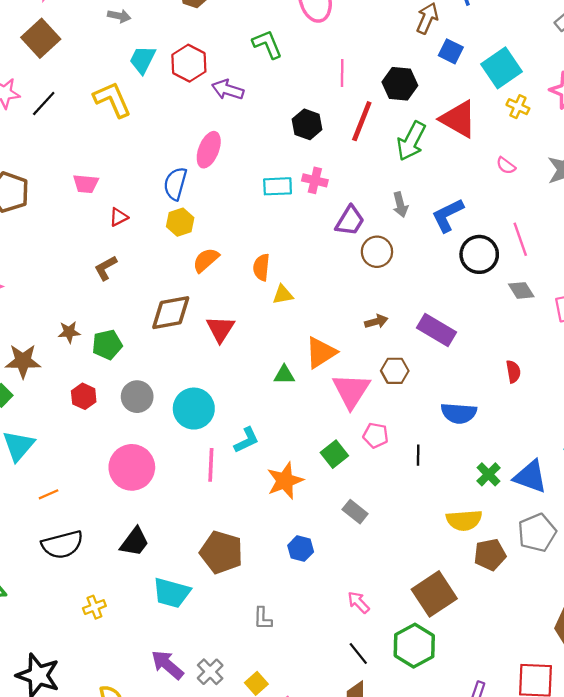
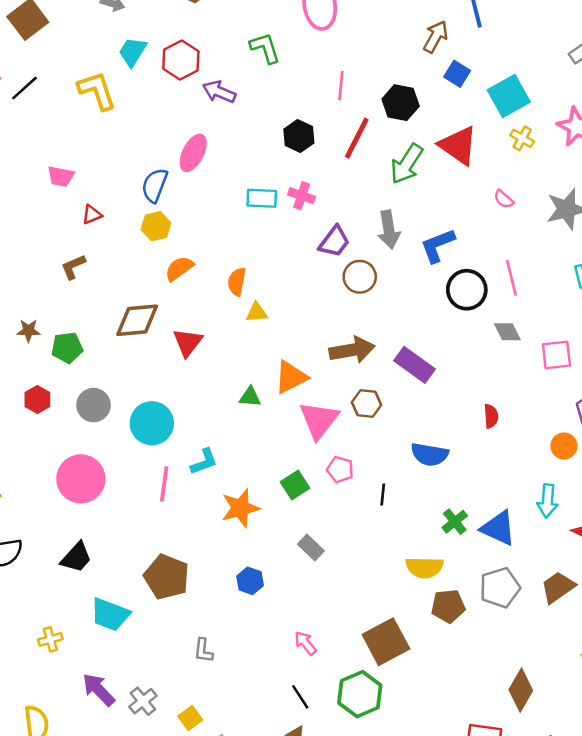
gray arrow: (400, 205) -> (389, 230), size x1.4
brown arrow: (376, 321) -> (352, 350), size x1.8
yellow cross: (94, 607) -> (50, 639), moved

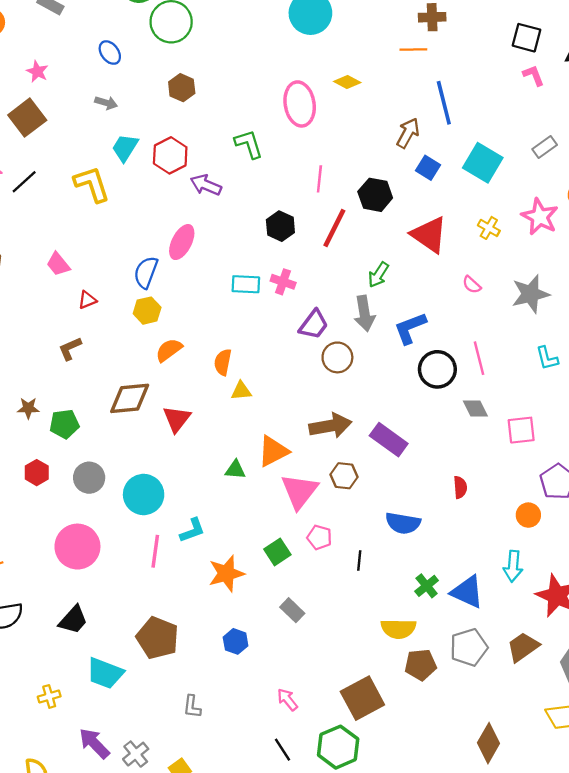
cyan square: (509, 96) -> (483, 163), moved, turned -30
green arrow: (407, 164) -> (378, 275), moved, size x0.7
pink trapezoid: (61, 176) -> (58, 264), turned 40

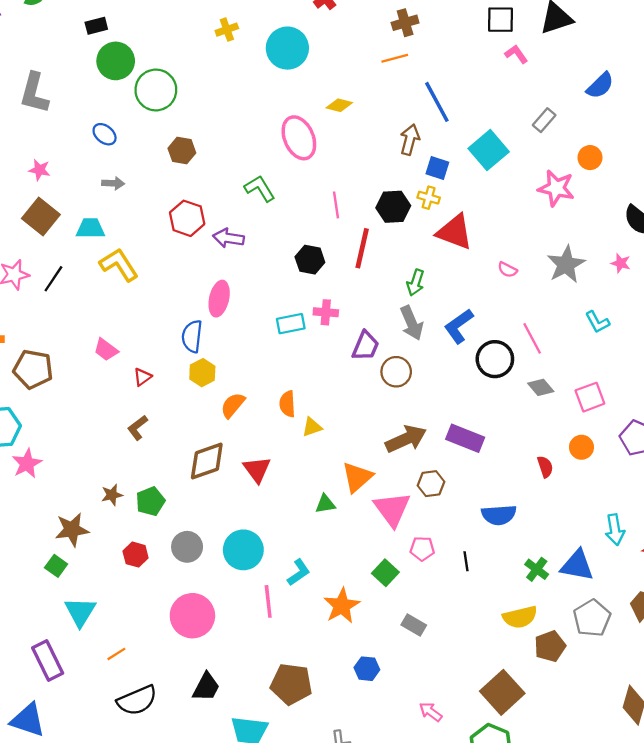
cyan trapezoid: (125, 148) -> (90, 228), moved, turned 72
cyan square: (483, 163) -> (489, 150), turned 33
yellow cross: (489, 228) -> (429, 198), moved
orange circle: (528, 515) -> (581, 447), moved

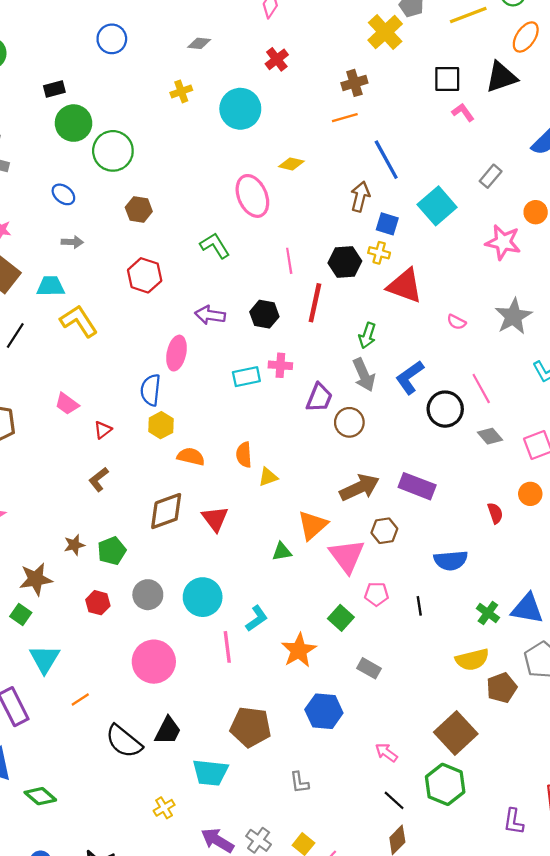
purple arrow: (228, 238) -> (210, 315), moved
orange semicircle: (233, 405) -> (191, 457), turned 64
blue hexagon: (367, 669) -> (324, 711), size x1.5
black semicircle: (137, 700) -> (124, 741), moved, turned 63

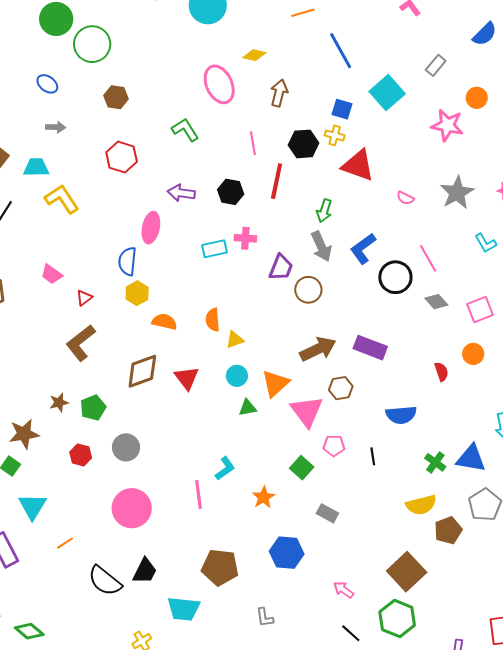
brown arrow: (360, 197) -> (279, 93), moved
brown L-shape: (99, 479) -> (81, 343), size x1.6
cyan circle: (203, 597) -> (237, 376), moved, size x0.6
orange star: (299, 650) -> (264, 497), size x0.7

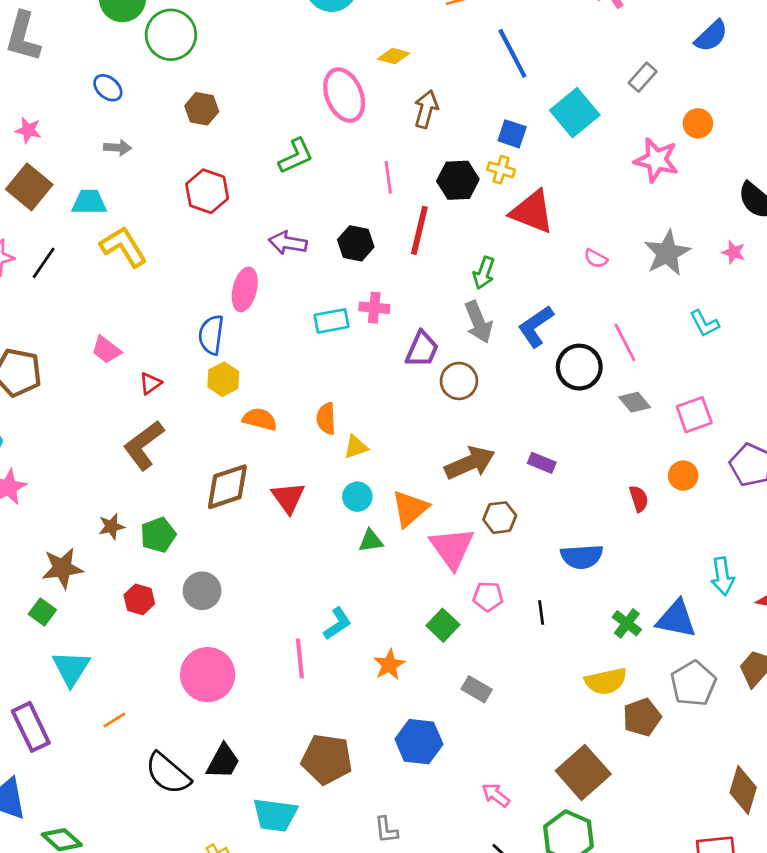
green L-shape: (185, 130) -> (296, 156), turned 96
purple rectangle: (370, 348) -> (542, 463), size x0.6

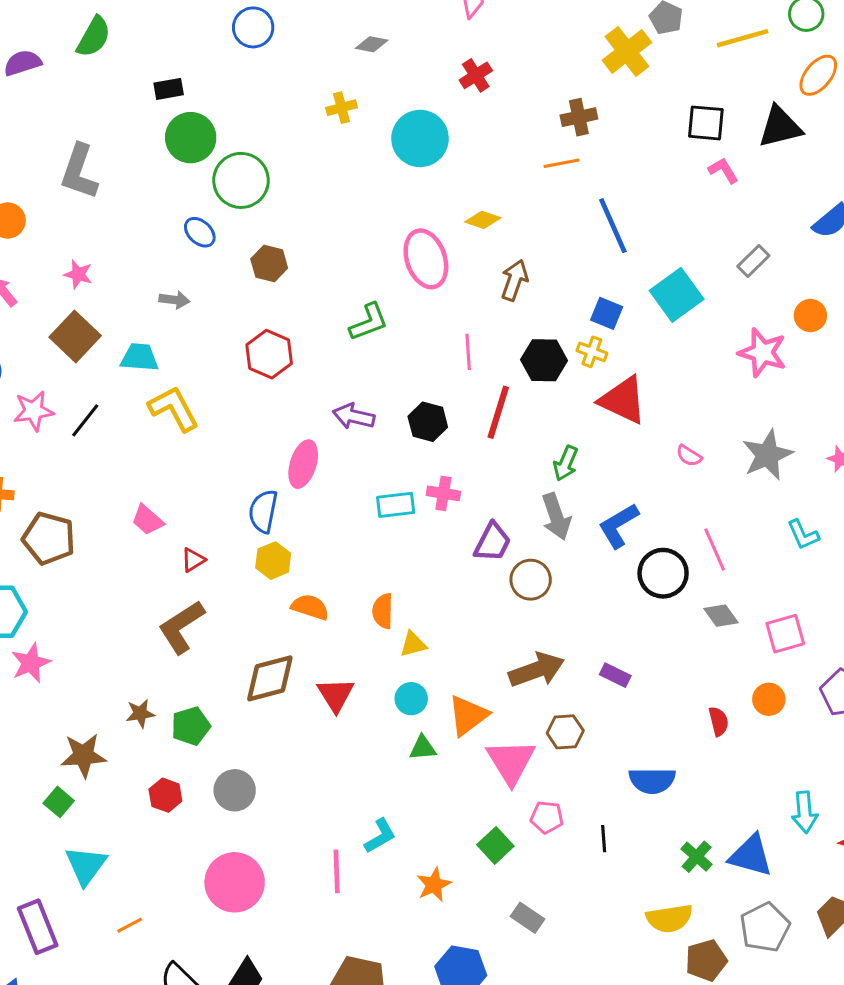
blue ellipse: (108, 88) -> (200, 232), moved

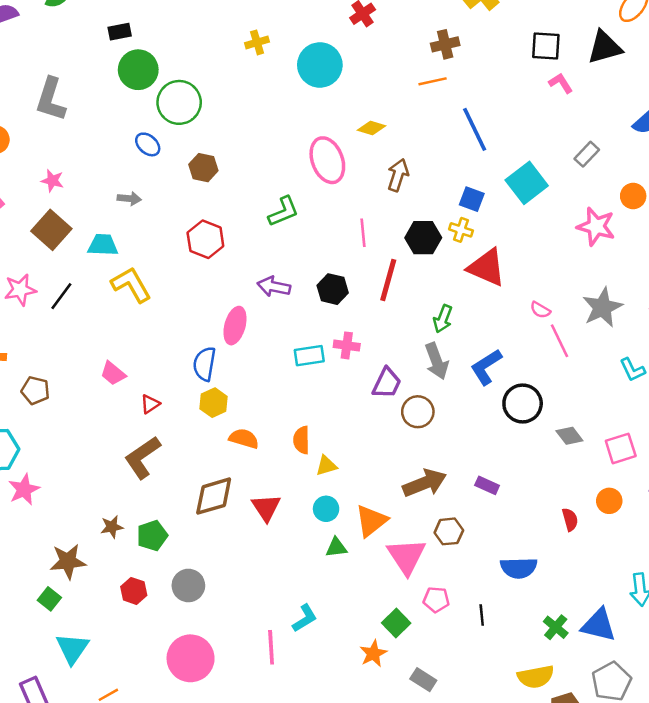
brown pentagon: (49, 538) -> (35, 390), size x0.7
pink line: (715, 550) -> (560, 341), moved
orange star: (434, 885) -> (373, 654), moved

